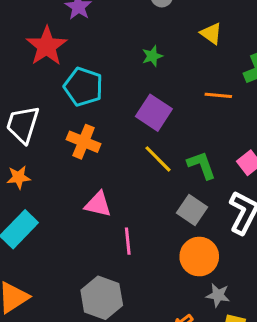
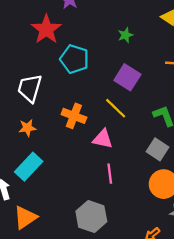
orange cross: (84, 142) -> (74, 116), moved
yellow line: (158, 159) -> (116, 108), moved
pink triangle: (98, 204) -> (103, 139), moved

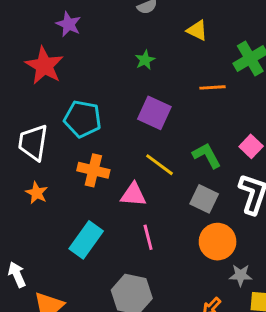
cyan pentagon: (74, 59) -> (83, 119), moved
yellow line: (116, 108) -> (159, 165), moved
orange star: (27, 128) -> (37, 193), turned -30
cyan rectangle: (29, 167) -> (86, 240), moved

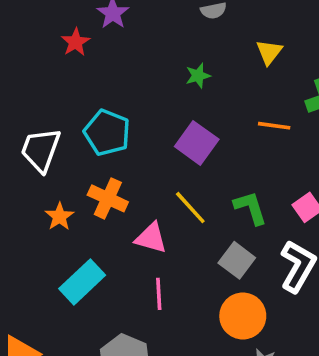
yellow triangle: (197, 30) -> (269, 52), turned 30
red star: (44, 66) -> (76, 42), moved, size x0.6
orange star: (37, 193) -> (59, 216), moved

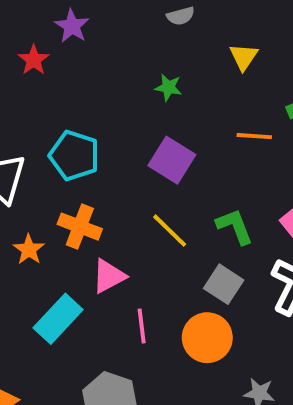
green star: (198, 76) -> (168, 87), turned 30
pink triangle: (151, 238) -> (109, 276), moved, turned -40
orange circle: (243, 316) -> (207, 338), moved

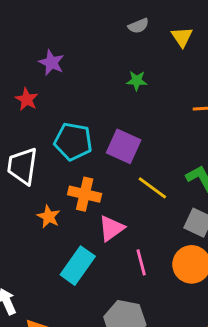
purple star: (72, 26) -> (51, 63), moved
yellow triangle: (244, 57) -> (182, 37), moved
red star: (34, 60) -> (27, 99), moved
purple square: (172, 160) -> (124, 146), moved

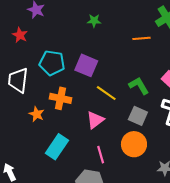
pink triangle: (111, 228) -> (95, 120), moved
pink line: (141, 262) -> (101, 155), moved

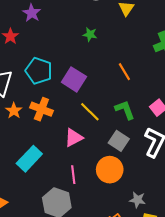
orange line: (141, 38) -> (124, 72), moved, turned 54
orange star: (37, 114) -> (14, 111), moved

